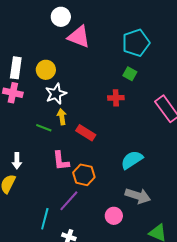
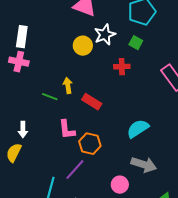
yellow circle: (46, 70) -> (83, 46), moved
white star: (56, 94) -> (105, 35), moved

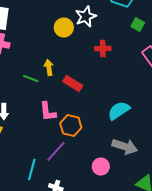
green square: (136, 43) -> (138, 24), moved

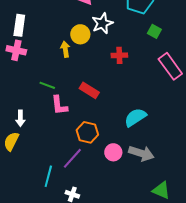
yellow arrow: (49, 68) -> (65, 49), moved
pink L-shape: (48, 112) -> (59, 105), moved
pink circle: (101, 166) -> (113, 152), moved

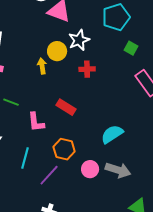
red cross: (119, 55) -> (87, 69), moved
green line: (47, 85) -> (11, 102), moved
cyan line: (48, 176) -> (25, 158), moved

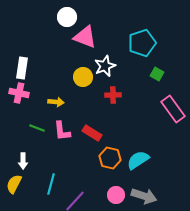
yellow arrow: (42, 66) -> (56, 102), moved, turned 105
pink L-shape: (36, 122) -> (62, 131), moved
orange hexagon: (64, 149) -> (110, 158), moved

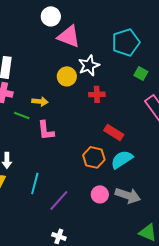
green line: (37, 128) -> (22, 115), moved
red rectangle: (92, 133) -> (114, 132), moved

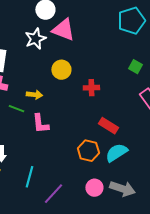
cyan pentagon: (126, 42) -> (131, 21), moved
white star: (89, 65) -> (35, 39), moved

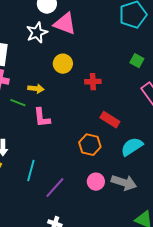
cyan semicircle: (116, 153) -> (132, 147), moved

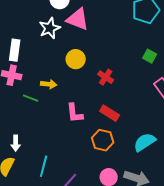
red cross: (93, 82) -> (106, 77), turned 35
pink L-shape: (42, 118) -> (75, 113), moved
red rectangle: (110, 120) -> (110, 113), moved

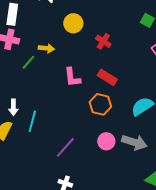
green line: (31, 98) -> (28, 62), turned -70
cyan line: (44, 166) -> (32, 121), moved

